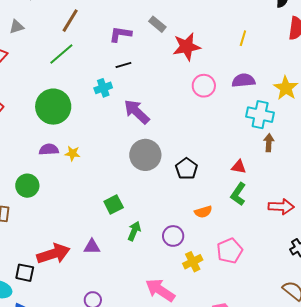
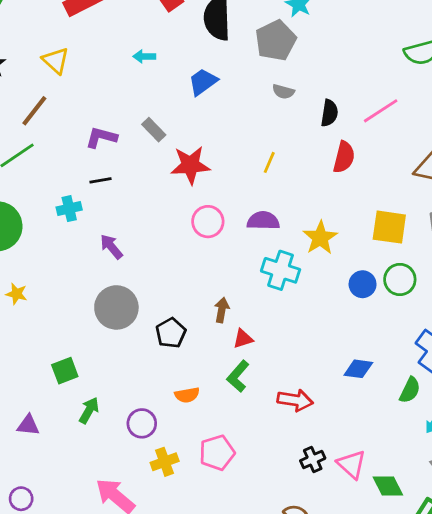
purple arrow: (137, 112) -> (111, 247), size x0.7
brown arrow: (269, 143) -> (222, 310), moved
red triangle: (239, 167) -> (243, 339), turned -35

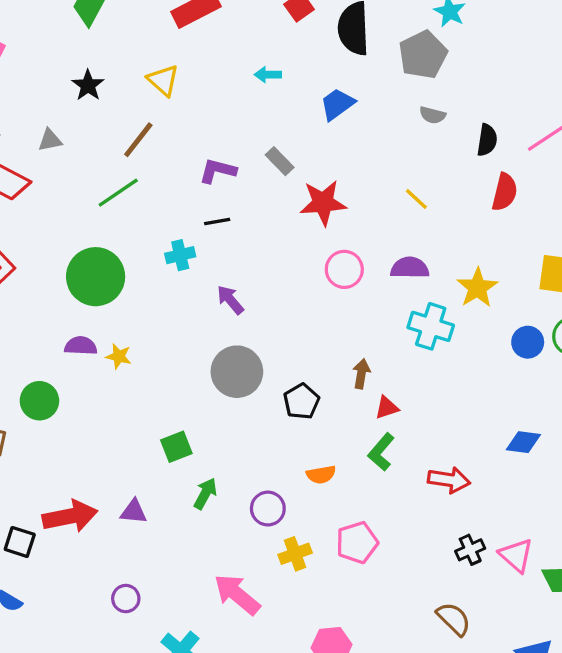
yellow line: (269, 162) -> (416, 199), turned -70

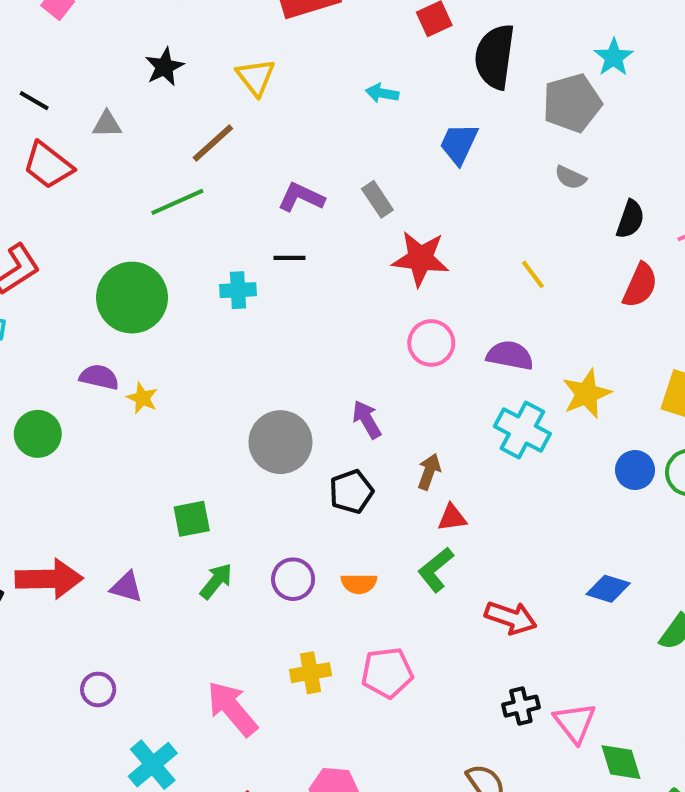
blue trapezoid: (337, 104) -> (459, 144), turned -39
purple arrow: (230, 300) -> (367, 419), moved
purple circle: (268, 509) -> (293, 579), moved

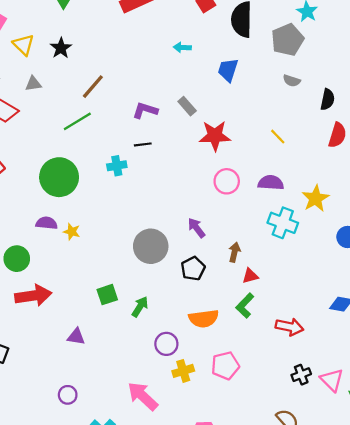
yellow triangle: (256, 77) -> (23, 45), moved
red arrow: (49, 579) -> (33, 296), moved
purple circle: (293, 579) -> (166, 344), moved
green arrow: (216, 581) -> (140, 307), moved
orange semicircle: (359, 584) -> (204, 319), size x1.5

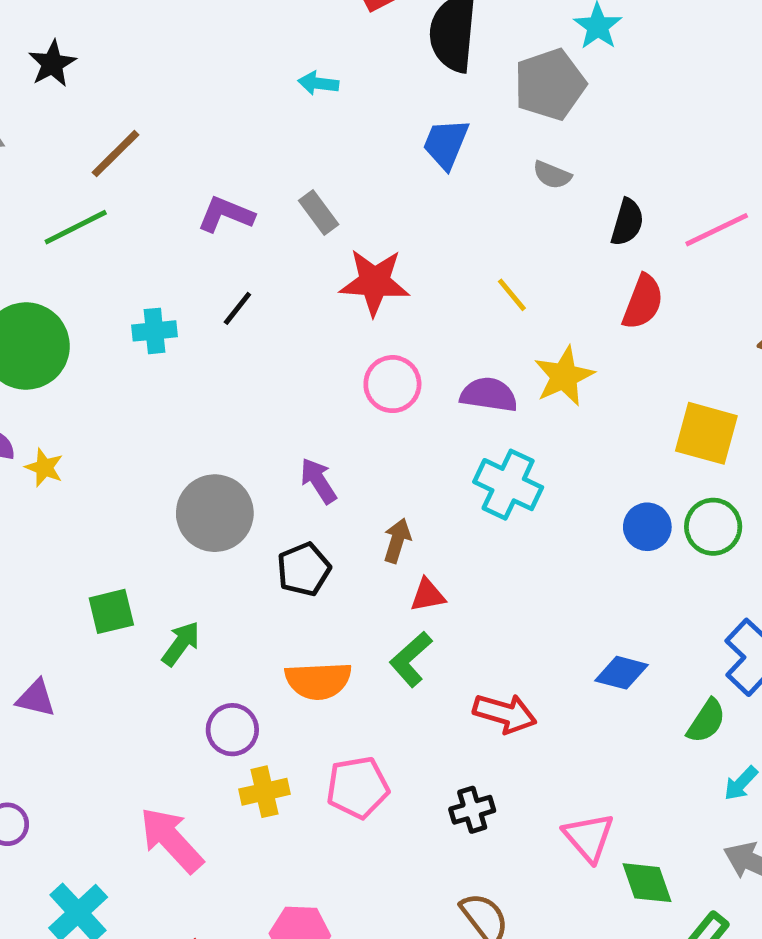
blue trapezoid: (228, 70) -> (446, 144), moved
black line: (143, 144) -> (237, 308), moved, turned -49
yellow star: (316, 198) -> (564, 376), moved
black cross: (301, 375) -> (472, 810), moved

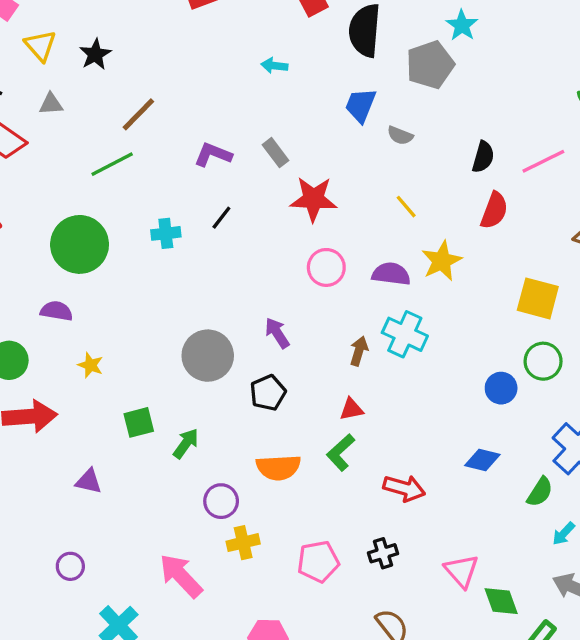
gray semicircle: (552, 175) -> (400, 136), moved
yellow star: (44, 468) -> (90, 365), moved
blue circle: (647, 527) -> (501, 388), moved
brown arrow: (397, 541) -> (359, 351), moved
pink pentagon: (358, 787) -> (318, 562), moved

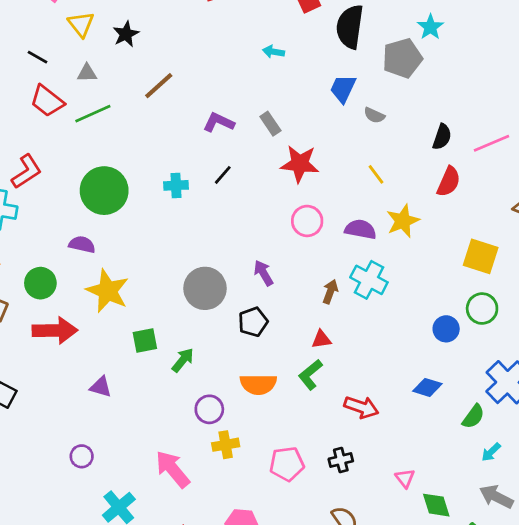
green line: (112, 164) -> (93, 114), moved
yellow star: (90, 365) -> (108, 291), size x2.0
pink triangle: (462, 571) -> (405, 478), size x0.7

